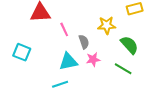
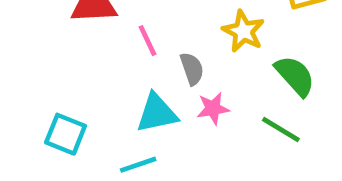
yellow star: (107, 25) -> (243, 31), turned 30
cyan square: (22, 52) -> (66, 134), moved

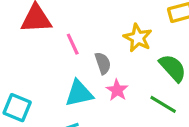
pink star: (213, 108) -> (117, 90), turned -30

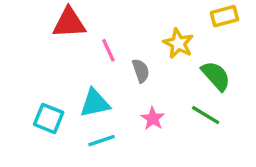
pink star: (117, 90) -> (153, 118), moved
cyan triangle: (79, 93) -> (95, 103), moved

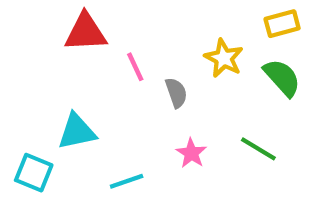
green semicircle: (216, 76) -> (282, 78), moved
cyan triangle: (95, 103) -> (77, 132), moved
cyan square: (49, 118) -> (34, 173), moved

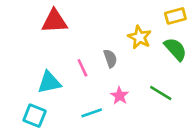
pink line: (135, 67) -> (82, 68), moved
cyan square: (34, 173) -> (35, 116), moved
cyan line: (127, 181) -> (92, 113), moved

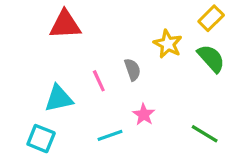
yellow rectangle: (175, 16) -> (211, 18), turned -30
green line: (161, 93) -> (205, 134), moved

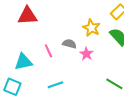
gray semicircle: (132, 70) -> (69, 44), turned -56
pink star: (144, 115) -> (86, 54), moved

